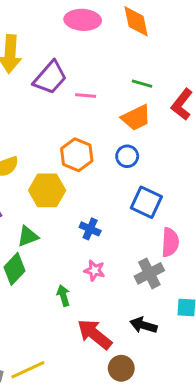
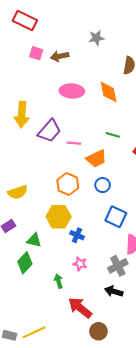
orange trapezoid: (136, 118) -> (96, 158), moved
yellow hexagon: (47, 190) -> (59, 217), moved
green triangle: (28, 236) -> (34, 240), turned 35
black arrow: (143, 325) -> (114, 291), moved

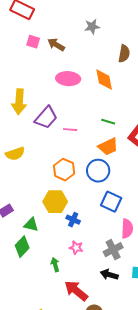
brown arrow: (60, 56) -> (56, 45), turned 42
orange trapezoid: (96, 158) -> (108, 147), moved
blue circle: (103, 185) -> (98, 171), size x1.5
yellow semicircle: (18, 192) -> (15, 154), moved

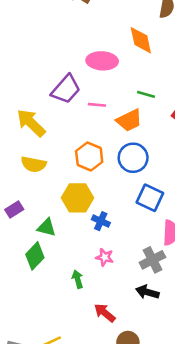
pink ellipse: (68, 79) -> (102, 61), moved
yellow arrow: (19, 102) -> (31, 123), moved, turned 130
orange trapezoid: (108, 147) -> (129, 120), moved
yellow semicircle: (15, 154) -> (34, 164), moved, turned 30
red arrow: (76, 291) -> (105, 313), size x0.7

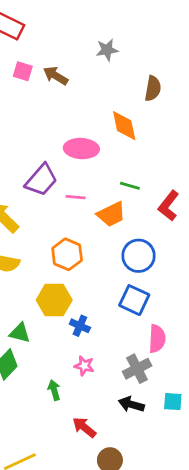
blue circle: (133, 158) -> (139, 256), moved

